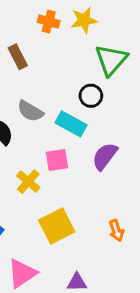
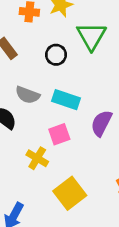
black circle: (91, 96) -> (56, 55), moved

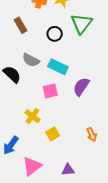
yellow cross: (37, 158) -> (32, 116), moved
yellow square: (70, 193) -> (53, 134), size x0.6

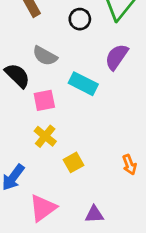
cyan rectangle: (58, 67) -> (83, 84), moved
purple semicircle: (81, 87) -> (117, 57), moved
pink square: (50, 91) -> (44, 100), moved

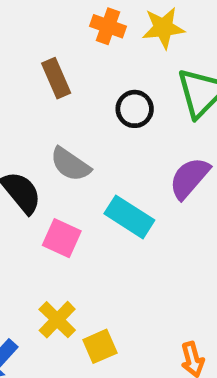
pink square: (44, 100) -> (62, 238), turned 30
yellow cross: (45, 136) -> (57, 320), moved

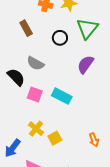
cyan rectangle: (129, 217) -> (62, 96), moved

